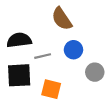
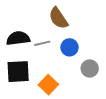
gray line: (43, 56) -> (42, 43), moved
orange square: (51, 89) -> (48, 85), turned 30

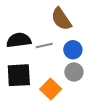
gray circle: (90, 69) -> (74, 72), moved

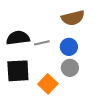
brown semicircle: (61, 19) -> (73, 18), moved, turned -70

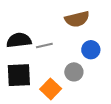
blue circle: (69, 47) -> (91, 50), moved

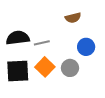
brown semicircle: (77, 19) -> (73, 18), size x0.7
orange square: (51, 89) -> (45, 67), moved

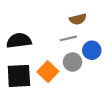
gray line: (42, 43) -> (68, 38), moved
gray circle: (70, 68) -> (72, 62), moved

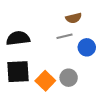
gray circle: (72, 62) -> (69, 78), moved
orange square: (48, 72) -> (45, 81), moved

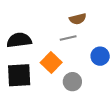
blue circle: (87, 47) -> (100, 56), moved
orange square: (45, 81) -> (51, 62), moved

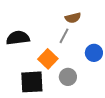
gray line: (68, 38) -> (64, 36), turned -49
black square: (19, 75) -> (32, 82), moved

